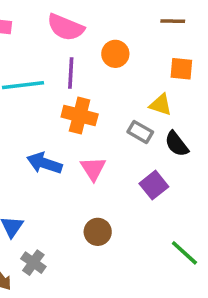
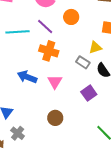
purple line: (71, 73) -> (45, 26), turned -54
yellow triangle: (161, 105) -> (95, 47), turned -40

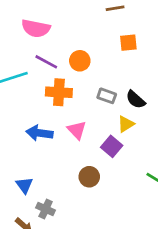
orange circle: (71, 17) -> (80, 61), moved
yellow triangle: (95, 47) -> (126, 124), moved
purple square: (89, 93) -> (112, 146), moved

